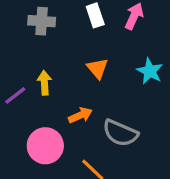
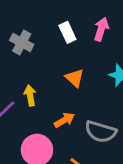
gray cross: (42, 21) -> (22, 42), turned 30

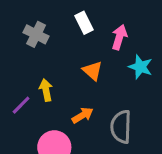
pink arrow: (101, 29) -> (119, 37), moved
gray semicircle: (101, 132) -> (121, 127), turned 76

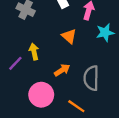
cyan star: (140, 67) -> (105, 33), turned -30

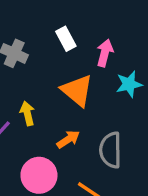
orange triangle: (69, 36) -> (77, 90), size x1.5

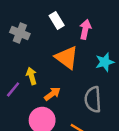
cyan star: (129, 84) -> (105, 62), moved
orange arrow: (68, 139) -> (52, 94), moved

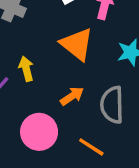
orange arrow: (52, 94) -> (72, 96), moved

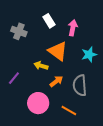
yellow arrow: (26, 69) -> (41, 66), moved, turned -56

